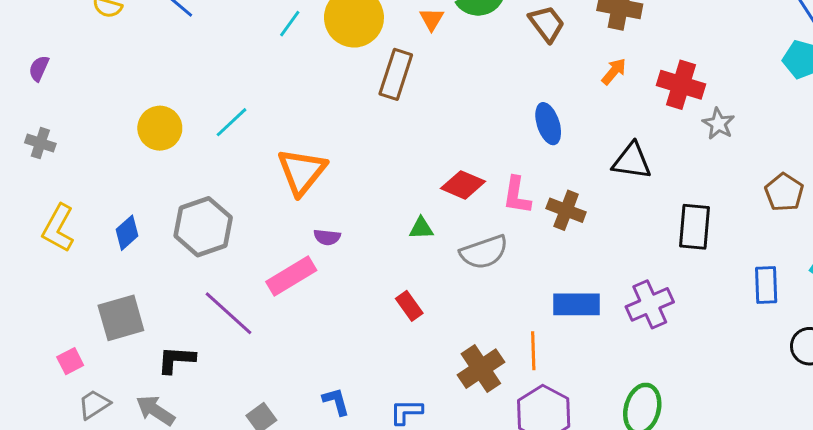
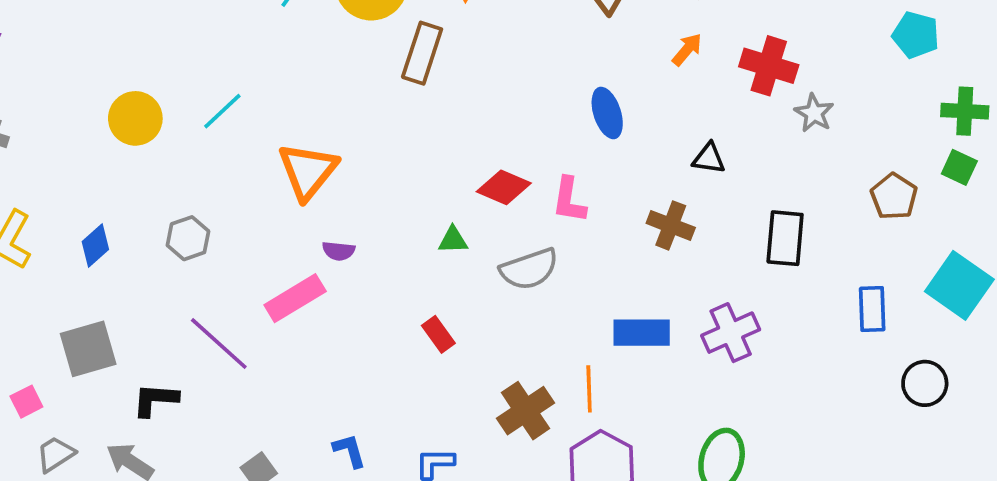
black triangle: (632, 161) -> (709, 158), size x0.7
brown cross: (566, 210) -> (671, 225), moved
gray hexagon: (203, 227) -> (188, 238), size x0.6

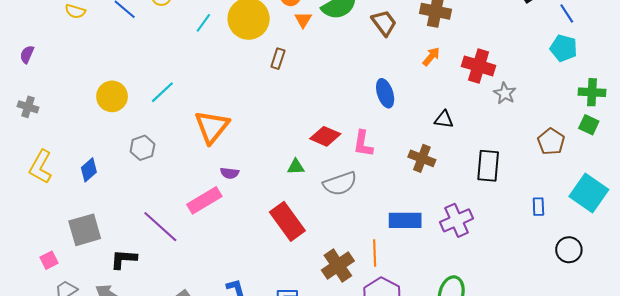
brown rectangle: (422, 53) -> (278, 59), size x0.6
gray hexagon: (188, 238) -> (142, 148), moved
blue rectangle: (872, 309) -> (538, 207), size x0.7
red rectangle: (438, 334) -> (287, 221), size x1.8

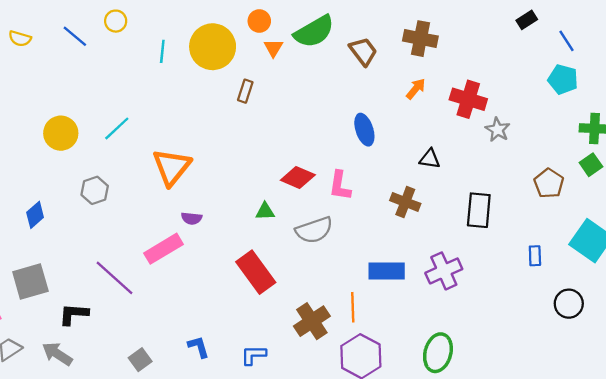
cyan line: (203, 23) -> (162, 51), turned -30
green square: (589, 125) -> (591, 165), turned 30

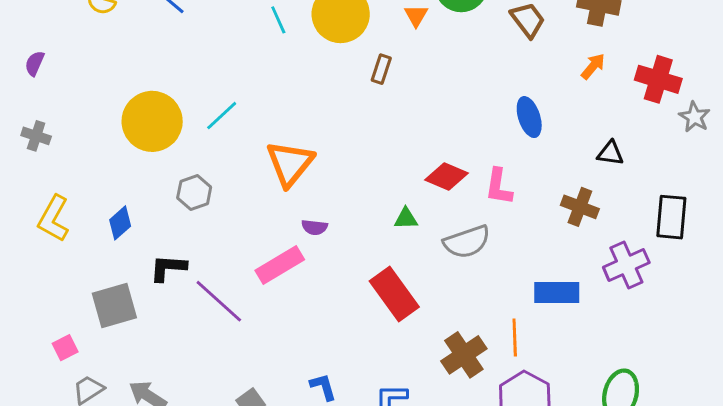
cyan line: (162, 51) -> (278, 20), turned -30
yellow circle: (61, 133) -> (152, 121), size x1.4
purple cross: (444, 271) -> (626, 265), moved
black L-shape: (74, 314) -> (168, 268), moved

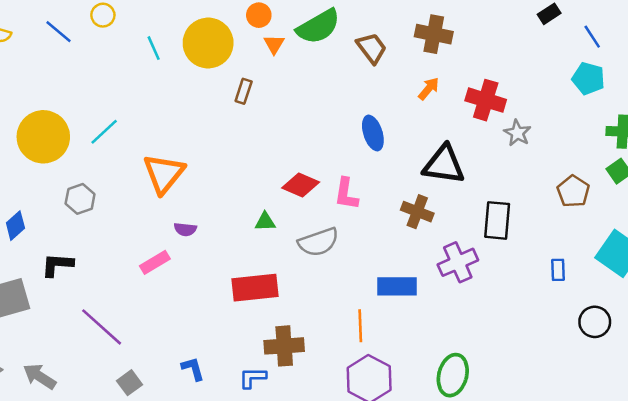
black triangle: (610, 153) -> (444, 165), size x1.8
pink rectangle: (280, 265) -> (155, 262), size x0.7
red rectangle: (394, 294) -> (255, 288), turned -60
purple line: (219, 301) -> (102, 327), moved
brown cross: (464, 355) -> (284, 346), moved, turned 30

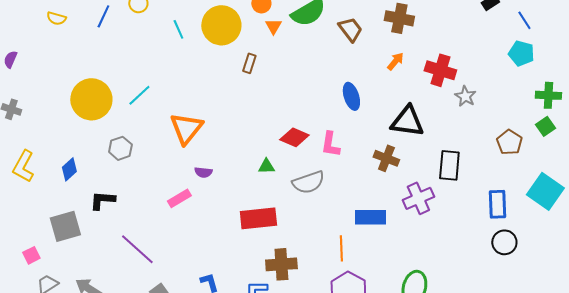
blue line: (59, 32) -> (103, 16), turned 75
blue rectangle: (558, 270) -> (497, 204), size x1.6
black circle: (595, 322) -> (504, 242), moved

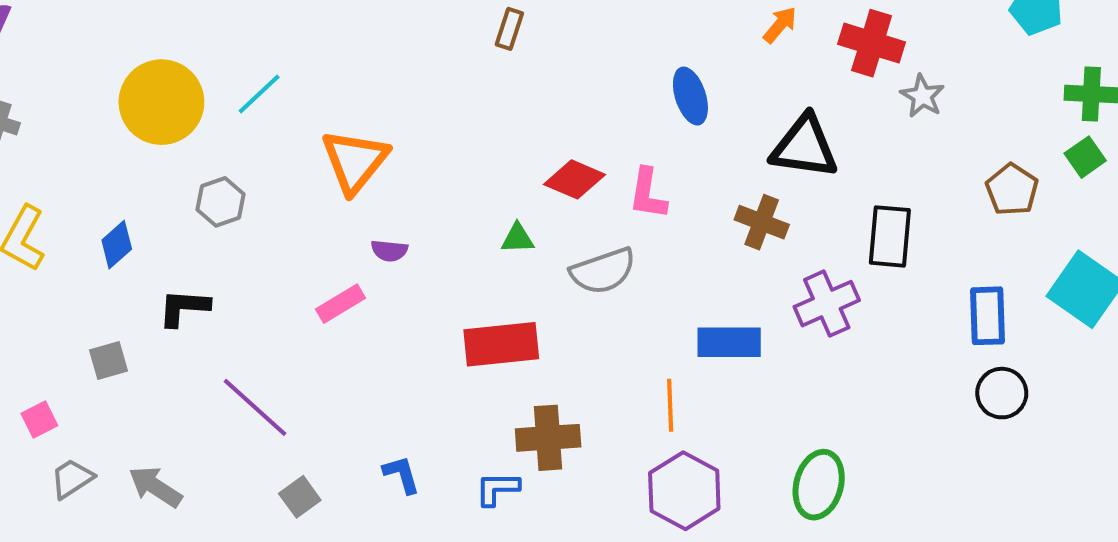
brown rectangle: (249, 63) -> (509, 29), moved
gray square: (65, 226) -> (109, 361), size x0.6

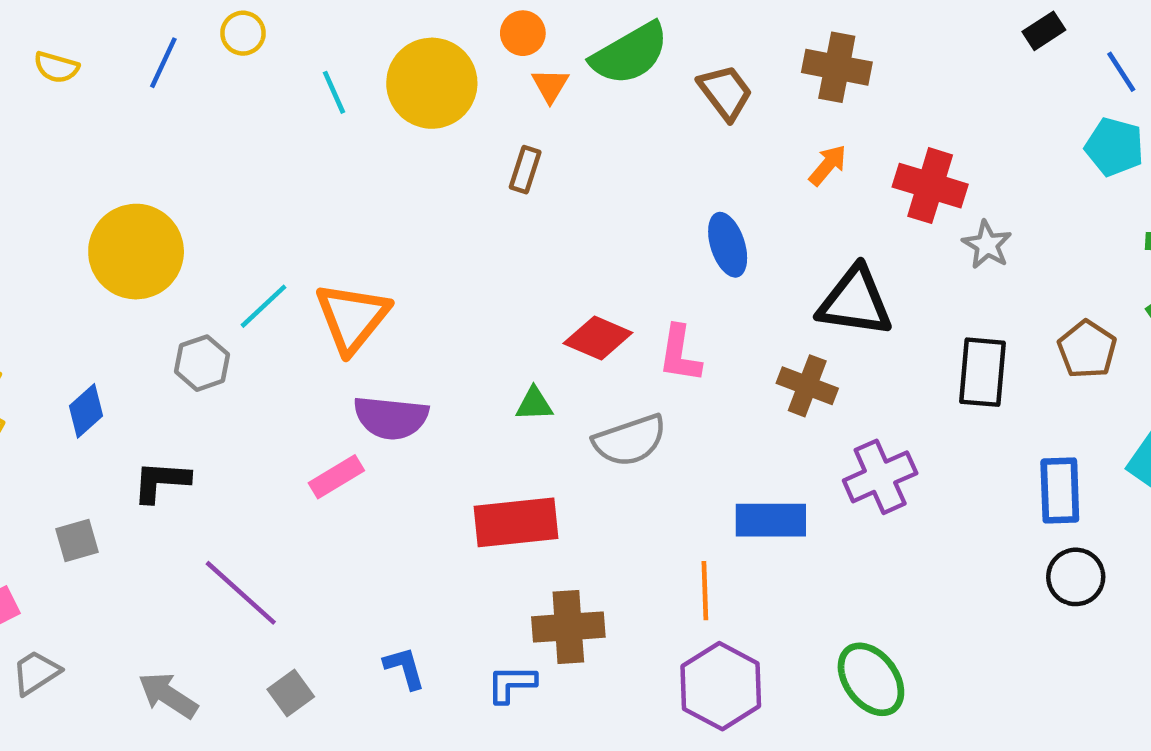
cyan line: (259, 94) -> (263, 306), moved
black rectangle: (890, 236) -> (982, 372), moved
purple semicircle: (389, 251) -> (391, 418), size x1.8
green ellipse: (819, 485) -> (871, 679), turned -52
gray arrow: (155, 487) -> (168, 695), moved

